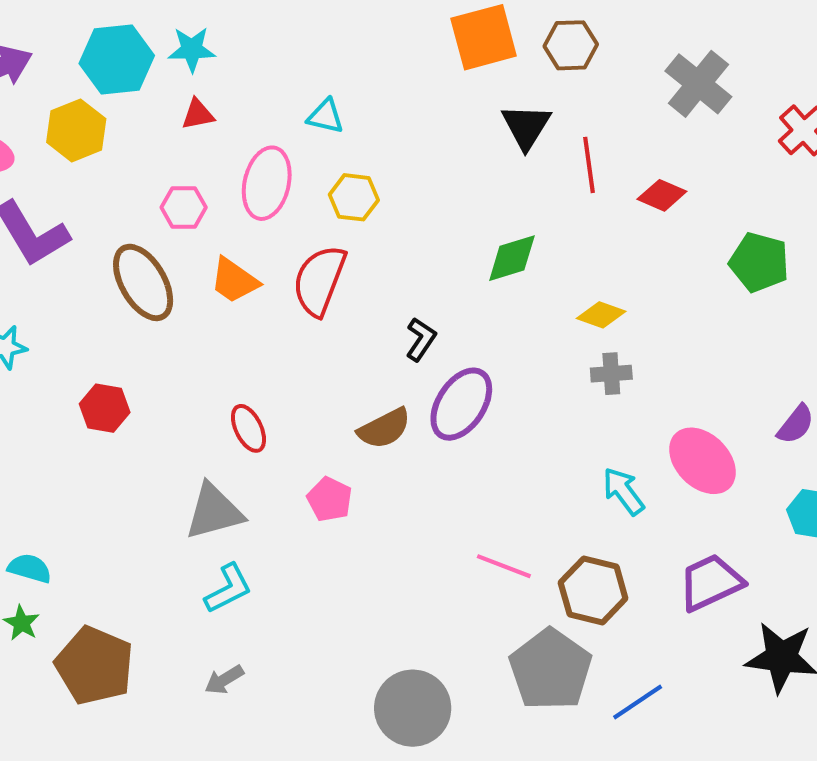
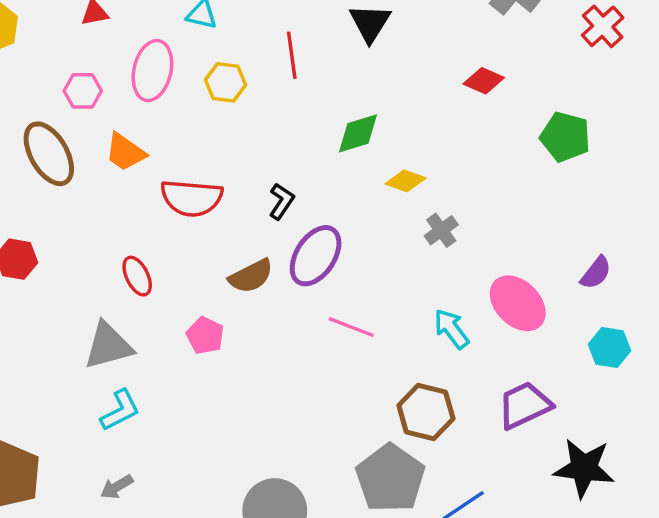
red line: (589, 165) -> (292, 55), moved
red semicircle: (319, 280) -> (192, 198), moved, turned -106
yellow diamond: (601, 315) -> (406, 181), moved
gray cross: (611, 374) -> (441, 230), turned -32
pink line: (504, 566) -> (351, 327), moved

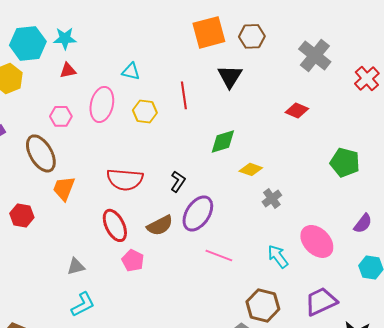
green pentagon: (565, 137) -> (345, 162), moved
orange trapezoid: (125, 152) -> (64, 188), moved, turned 76
red ellipse: (137, 276) -> (115, 225), moved, size x1.4
gray triangle: (108, 346) -> (76, 266), size x0.6

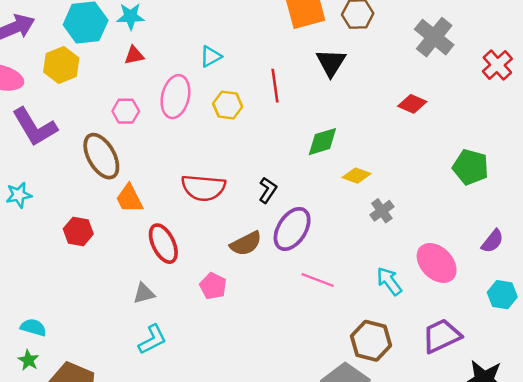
cyan triangle: (131, 71) -> (211, 56), turned -42
orange trapezoid: (64, 188) -> (129, 199), turned -48
red ellipse: (115, 225) -> (163, 244), moved

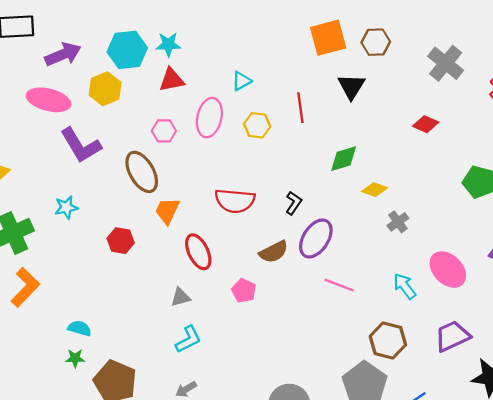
red triangle: (134, 55) -> (172, 80), size x1.4
orange trapezoid: (129, 199) -> (167, 211), turned 52
green star: (28, 360) -> (75, 358), turned -30

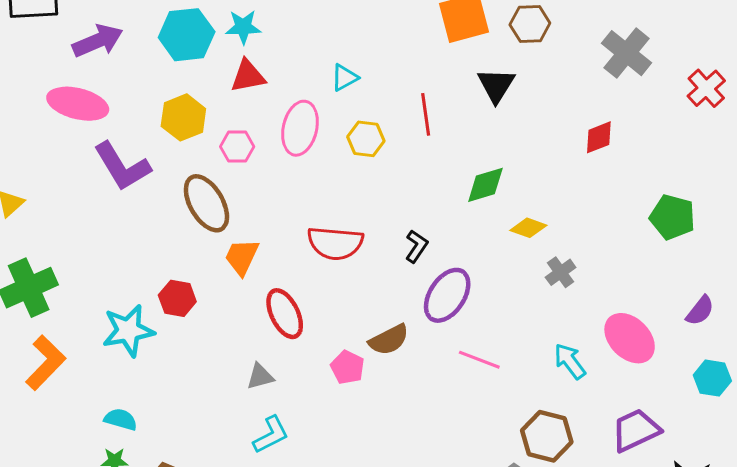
yellow hexagon: (105, 89) -> (183, 117), moved
red diamond: (426, 124) -> (599, 137), turned -45
cyan star: (66, 207) -> (128, 331), moved, size x1.6
brown semicircle: (274, 252) -> (389, 340), moved

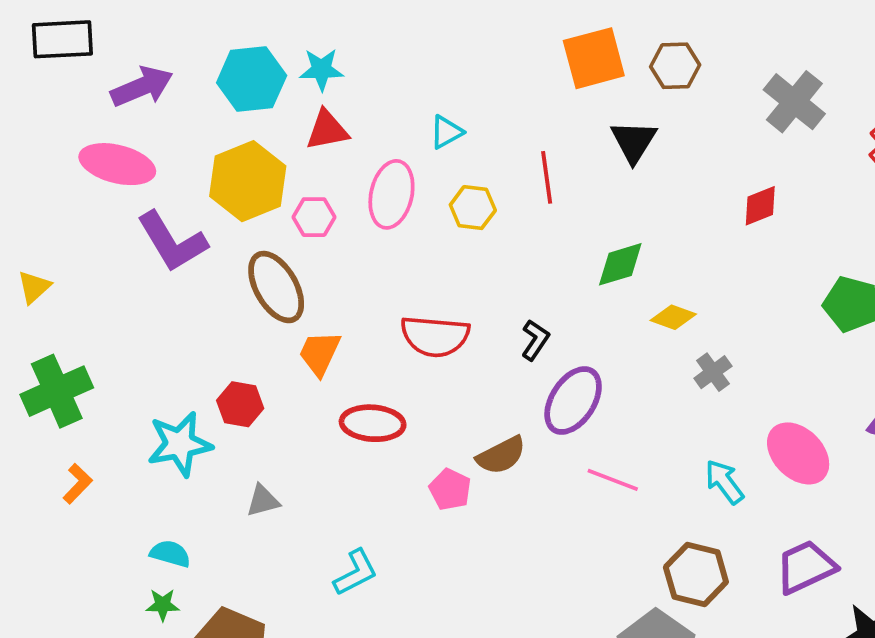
yellow hexagon: (183, 117) -> (248, 181), size x1.4
red ellipse: (285, 314) -> (373, 423), turned -60
orange L-shape: (46, 363) -> (78, 484), size x0.6
gray triangle: (260, 377) -> (263, 501), moved

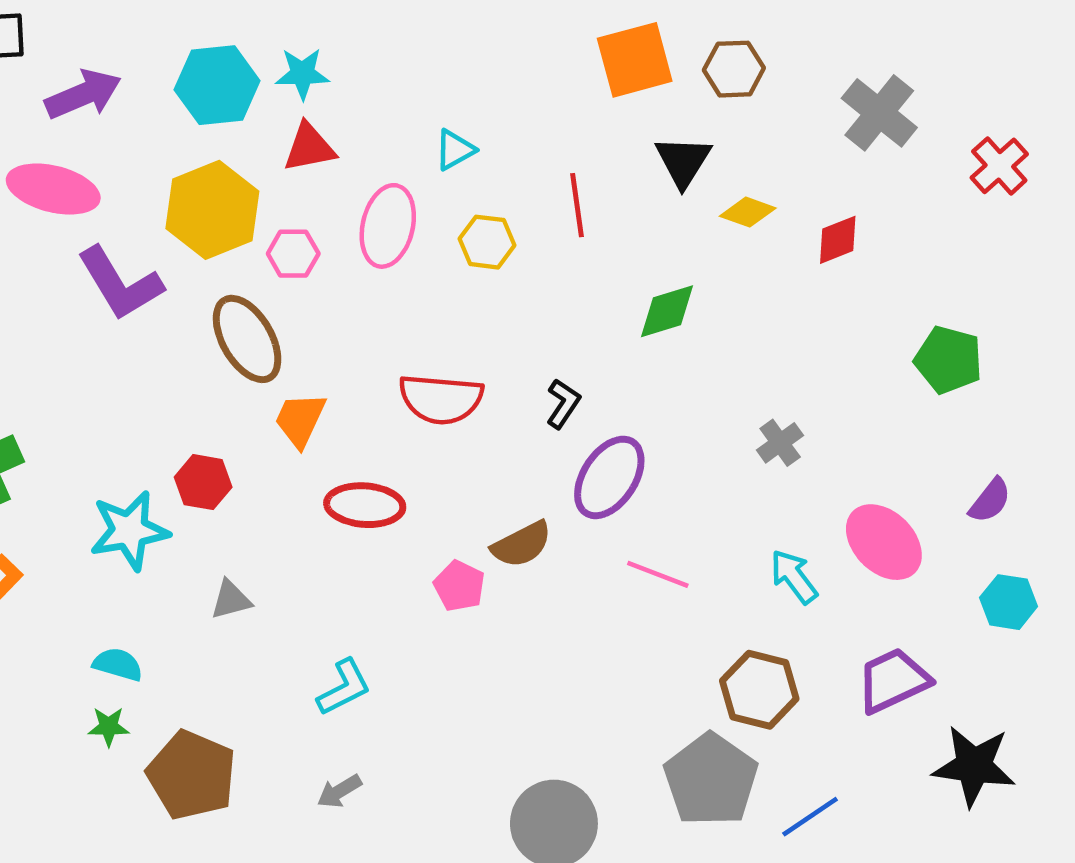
yellow diamond: (673, 317) -> (748, 212), moved

